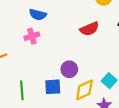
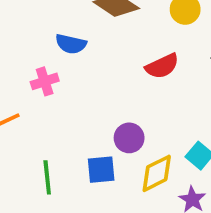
pink cross: (32, 36) -> (45, 81), moved

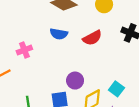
blue semicircle: (71, 44) -> (59, 34), moved

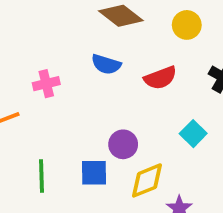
cyan square: (116, 89) -> (193, 134), moved

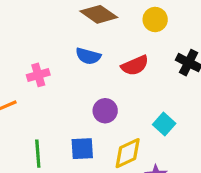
cyan square: (193, 134) -> (164, 124), moved
purple circle: (123, 144) -> (105, 111), moved

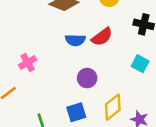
blue semicircle: (88, 56) -> (75, 40), moved
cyan square: (164, 124) -> (140, 64), moved

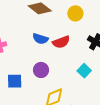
blue square: (76, 112) -> (15, 81), moved

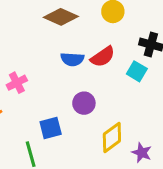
cyan square: (84, 71) -> (137, 71), moved

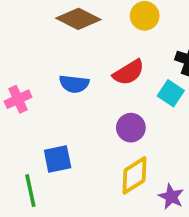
blue semicircle: (72, 59) -> (74, 84), moved
purple circle: (84, 103) -> (131, 128), moved

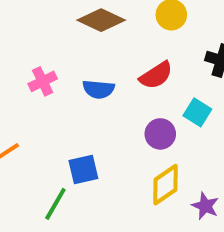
cyan square: (171, 93) -> (197, 112), moved
pink cross: (18, 99) -> (43, 81), moved
green line: (30, 191) -> (55, 204), turned 44

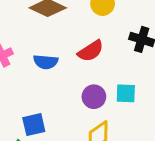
cyan square: (197, 112) -> (126, 93), moved, turned -30

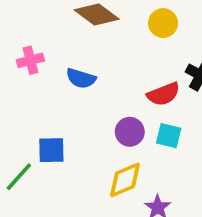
red semicircle: (91, 51) -> (163, 94), moved

